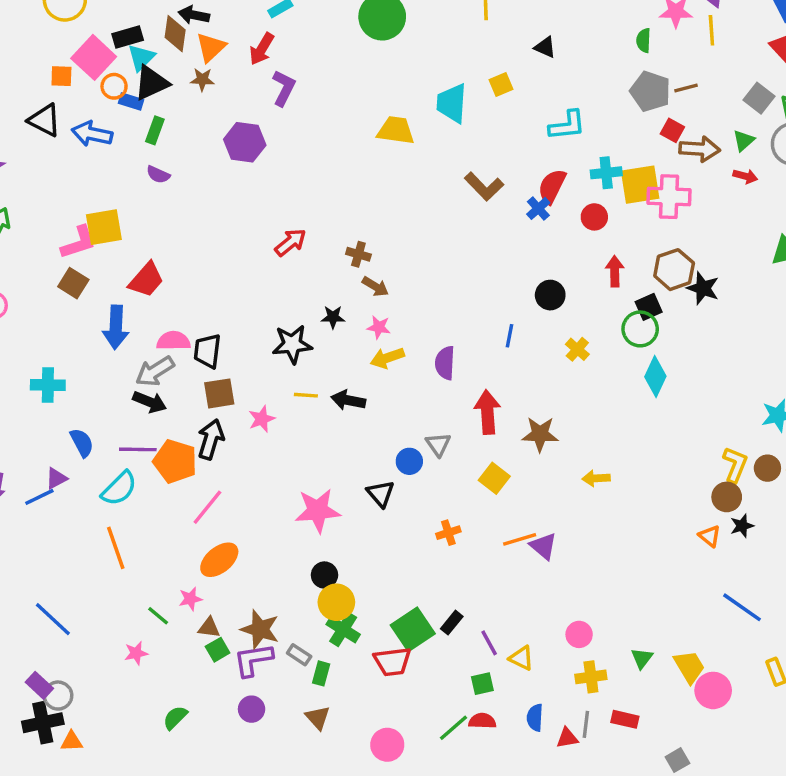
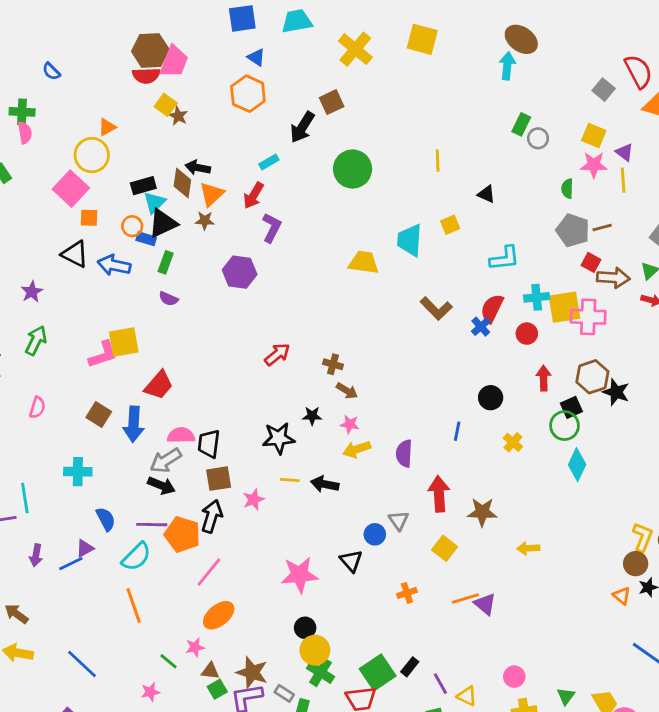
pink square: (94, 57) -> (71, 189), moved
brown square: (73, 283) -> (99, 414), moved

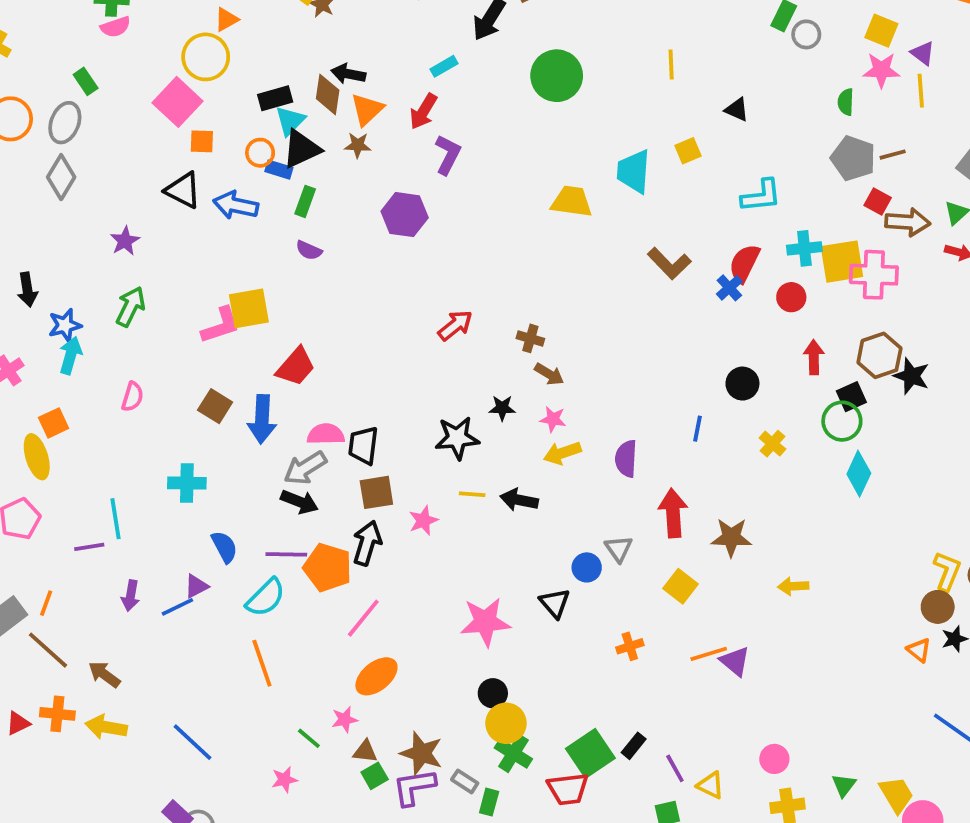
pink semicircle: (25, 133) -> (116, 27), turned 80

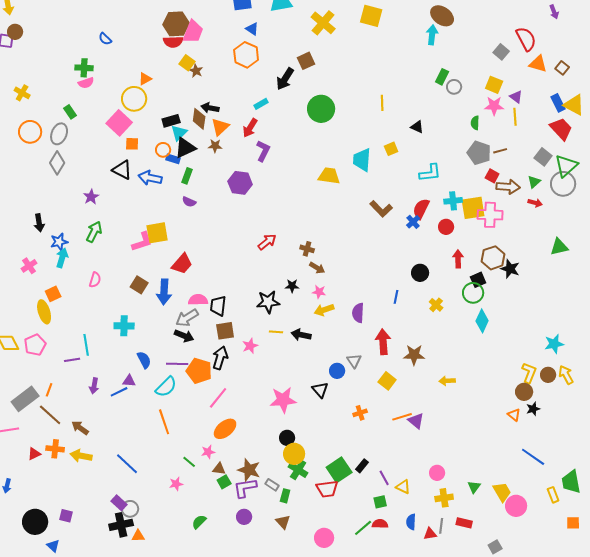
purple triangle: (196, 586) -> (129, 381), turned 32

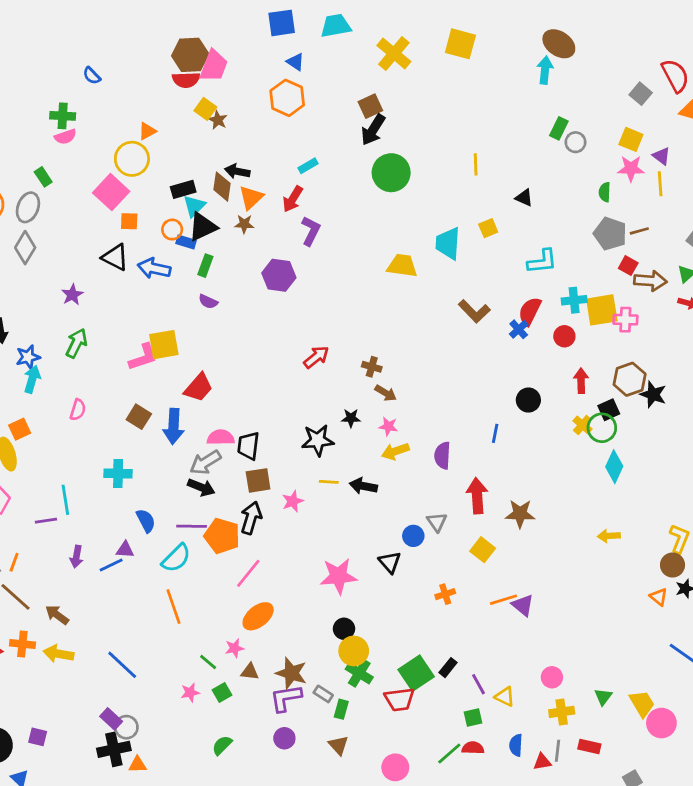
black arrow: (285, 79) -> (373, 130), moved
pink cross: (490, 215) -> (625, 320), size x0.7
yellow cross: (436, 305) -> (582, 425), moved
yellow arrow: (447, 381) -> (609, 536), moved
green square: (224, 482) -> (222, 693), moved

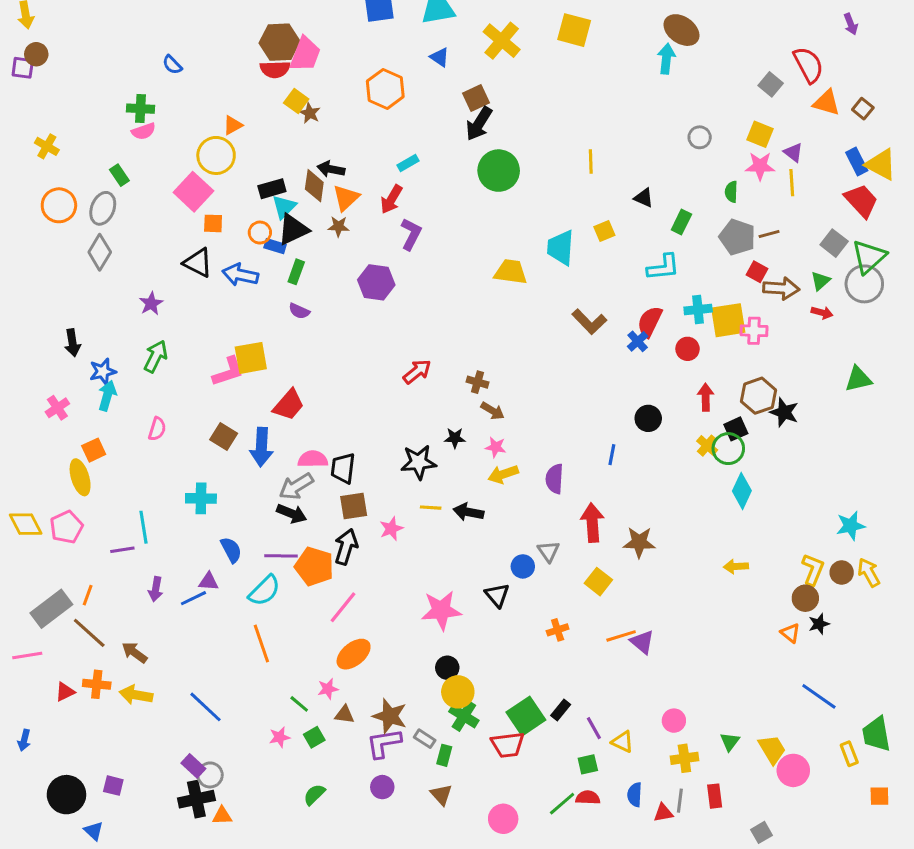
blue triangle: (295, 62) -> (440, 57), moved
green rectangle: (559, 128) -> (681, 222), moved
red rectangle: (589, 747) -> (715, 796), turned 70

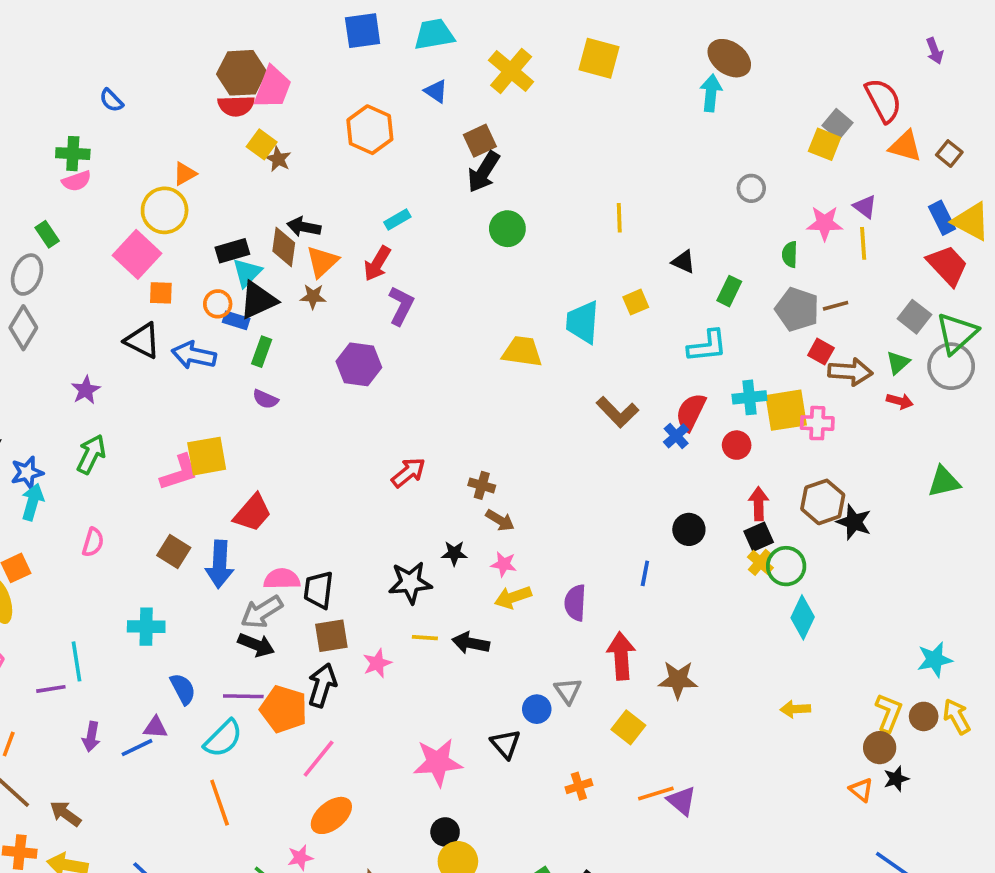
yellow square: (760, 134) -> (825, 144), moved
green circle: (499, 171) -> (507, 229), size x0.7
black square: (736, 429) -> (759, 537), moved

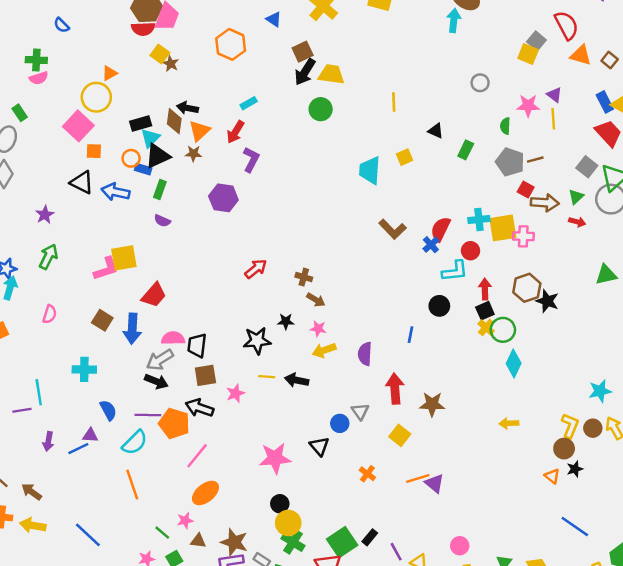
cyan L-shape: (707, 346) -> (455, 271), moved
yellow trapezoid: (522, 352) -> (331, 74), moved
black arrow: (322, 685) -> (199, 408), turned -88
orange cross: (579, 786) -> (367, 474), turned -35

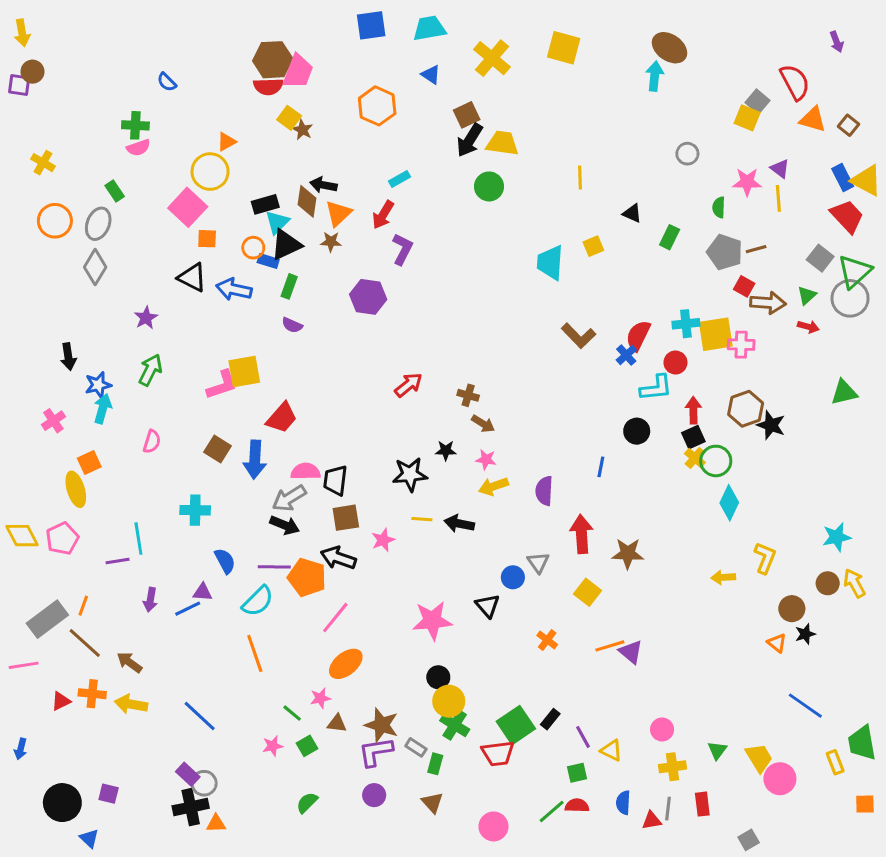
yellow L-shape: (570, 426) -> (765, 558), moved

